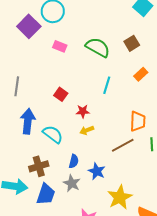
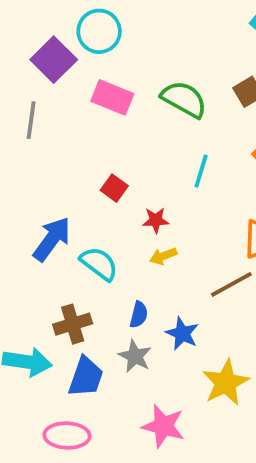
pink rectangle: (60, 46) -> (112, 97), size x1.5
gray line: (17, 86) -> (31, 120), moved
blue arrow: (28, 121) -> (52, 239), turned 30

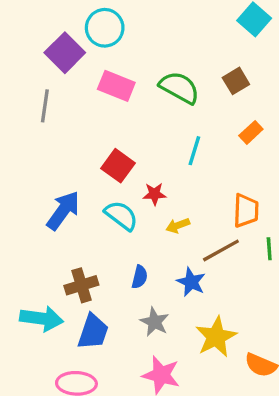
red square: (114, 188) -> (118, 166), size x1.4
yellow arrow: (163, 256) -> (178, 225), moved
cyan semicircle: (99, 264) -> (121, 216), moved
blue star: (182, 334) -> (191, 282), moved
gray star: (135, 356) -> (155, 322), moved

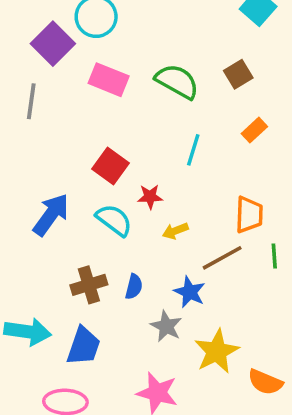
brown cross: (81, 285) -> (89, 285), moved
gray star: (155, 322) -> (166, 326), moved

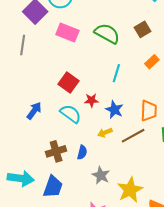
blue arrow: (51, 215) -> (34, 111), size x0.7
yellow arrow: (175, 231) -> (105, 133), moved
blue star: (190, 292) -> (114, 110), moved

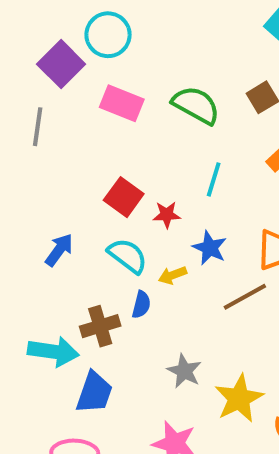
red star: (91, 100) -> (167, 215), moved
yellow arrow: (105, 133) -> (173, 275), moved
blue semicircle: (82, 152) -> (141, 305), moved
cyan arrow: (21, 178) -> (53, 352), moved

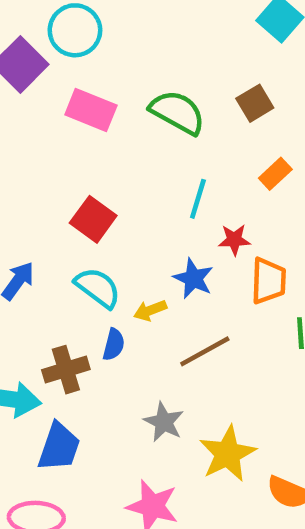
red star: (167, 215) -> (234, 240), moved
brown line: (245, 297) -> (205, 351), moved

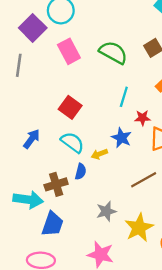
pink rectangle: (91, 110) -> (69, 51), turned 40
brown line: (205, 351) -> (144, 180), moved
gray star: (164, 422) -> (106, 211), turned 30

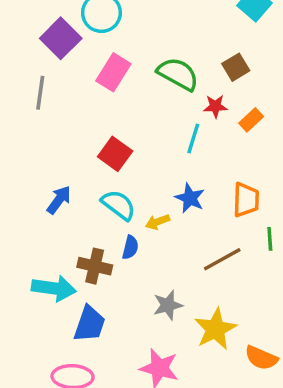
pink rectangle: (69, 51) -> (113, 72), turned 60
red star: (142, 118) -> (215, 106), moved
brown cross: (56, 184) -> (95, 266), turned 30

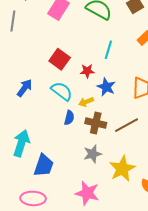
red star: (215, 106) -> (87, 71), moved
brown cross: (95, 266) -> (96, 123), moved
cyan arrow: (54, 288) -> (21, 143), turned -80

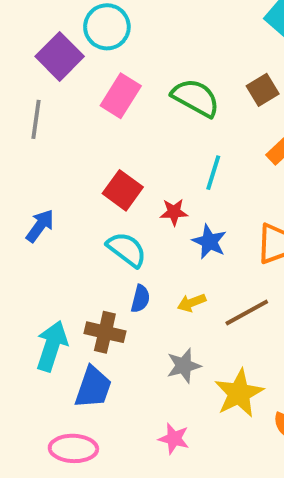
blue arrow: (25, 88) -> (40, 226), moved
yellow arrow: (86, 102) -> (192, 303), moved
brown cross: (96, 123) -> (105, 332), moved
pink star: (87, 193) -> (174, 439), size x0.7

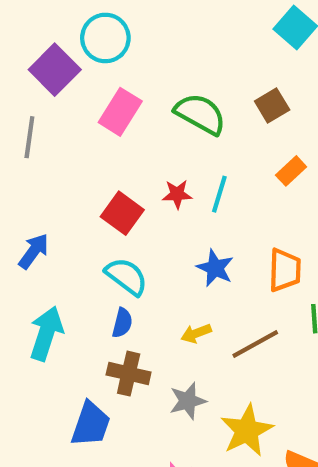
red star: (174, 212) -> (177, 194), moved
blue semicircle: (140, 299) -> (122, 323), moved
brown cross: (105, 332) -> (129, 374), moved
cyan arrow: (52, 346) -> (46, 333), moved

